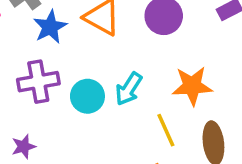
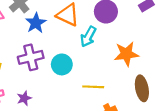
cyan arrow: (129, 89) -> (88, 37), moved
yellow line: (166, 130) -> (93, 87), moved, turned -60

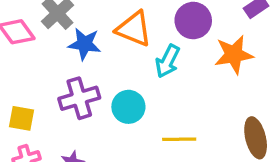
blue star: (36, 23) -> (85, 44), turned -30
orange star: (126, 54) -> (234, 55), moved

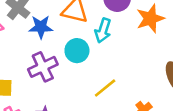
cyan circle: (128, 107) -> (77, 51), moved
yellow line: (179, 139) -> (105, 88), moved, turned -30

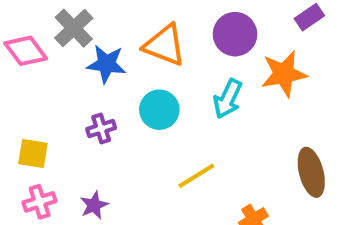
cyan arrow: (103, 30) -> (228, 99), moved
purple cross: (43, 67) -> (101, 129), size x0.6

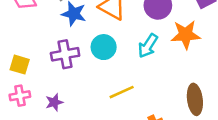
purple cross: (101, 129) -> (65, 54), size x1.5

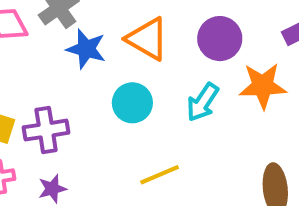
purple cross: (65, 54) -> (46, 130), moved

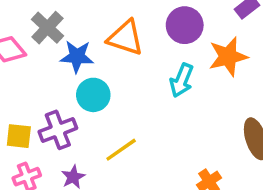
cyan circle: (132, 103) -> (93, 95), moved
yellow line: (160, 175) -> (121, 150), moved

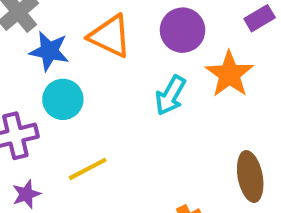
orange star: (228, 57) -> (229, 74), turned -30

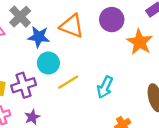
cyan arrow: (170, 95) -> (105, 87), moved
yellow line: (88, 169) -> (68, 82), moved

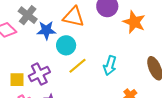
cyan circle: (48, 63) -> (66, 45), moved

